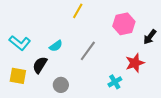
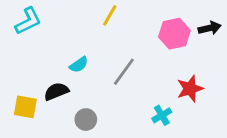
black arrow: (150, 37) -> (210, 28), moved, turned -140
cyan L-shape: (20, 43) -> (28, 21), moved, turned -65
black semicircle: (40, 65) -> (56, 91), turned 36

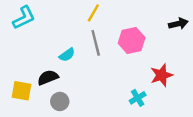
pink hexagon: (174, 34) -> (132, 40), moved
gray line: (124, 72) -> (96, 43), moved, turned -50
gray circle: (86, 120) -> (60, 101), moved

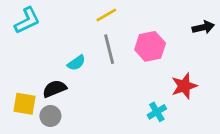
yellow line: (93, 13) -> (106, 15), turned 30
gray circle: (60, 101) -> (50, 116), moved

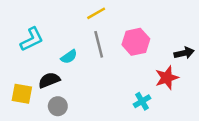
cyan L-shape: (27, 20) -> (32, 39), moved
black arrow: (203, 27) -> (184, 53), moved
gray circle: (50, 116) -> (58, 106), moved

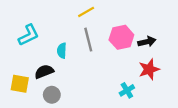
black arrow: (184, 53) -> (147, 42), moved
cyan semicircle: (69, 57) -> (62, 51), turned 128

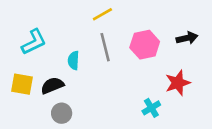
black arrow: (147, 42) -> (187, 38), moved
yellow square: (20, 84) -> (22, 84), moved

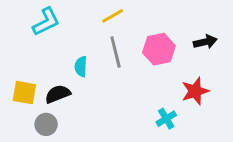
cyan L-shape: (34, 42) -> (46, 22), moved
gray circle: (62, 113) -> (46, 124), moved

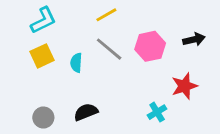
gray line: (116, 52) -> (109, 49), turned -36
yellow square: (24, 93) -> (42, 56), moved, turned -35
black semicircle: (58, 94) -> (86, 112), moved

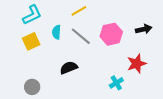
cyan semicircle: (76, 63) -> (56, 32), moved
black semicircle: (86, 112) -> (69, 68), moved

